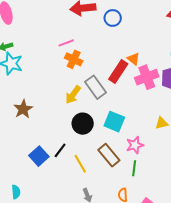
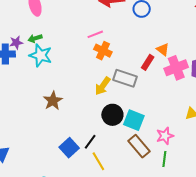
red rectangle: (118, 72) -> (148, 62), size x0.7
gray rectangle: (96, 87) -> (125, 78), turned -35
cyan square: (114, 122) -> (134, 120), moved
yellow line: (80, 164) -> (98, 161), moved

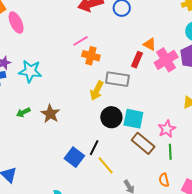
green arrow: (35, 38) -> (23, 112), moved

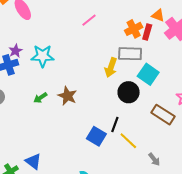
orange cross: (91, 56) -> (134, 29), moved, turned -36
cyan square: (133, 119) -> (148, 74), moved, turned 30

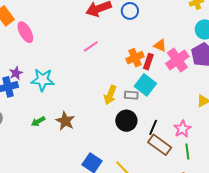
gray rectangle: (130, 54) -> (131, 95), moved, size x0.6
cyan square: (148, 74) -> (145, 85), moved
black line: (115, 124) -> (153, 127), moved

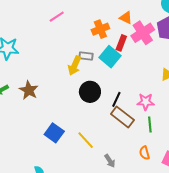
red rectangle: (148, 62) -> (121, 43), moved
gray rectangle: (131, 95) -> (86, 56), moved
pink star: (182, 129) -> (146, 102), turned 30

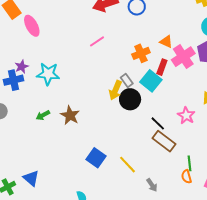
gray rectangle: (86, 56) -> (127, 80), turned 48
black circle: (90, 92) -> (130, 99), moved
black line: (116, 99) -> (158, 123), turned -70
pink star: (146, 102) -> (186, 115), moved, turned 30
green line: (150, 125) -> (190, 163), moved

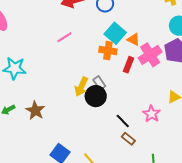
orange cross: (141, 53) -> (108, 51), turned 30
gray rectangle: (127, 80) -> (99, 83), moved
cyan square: (151, 81) -> (115, 33), moved
brown rectangle: (164, 141) -> (128, 139), size x0.6

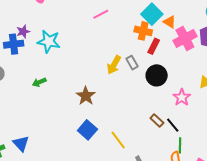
red rectangle: (128, 65) -> (154, 46), moved
black circle: (96, 96) -> (157, 75), moved
brown star: (35, 111) -> (86, 96), moved
black line: (123, 121) -> (173, 125), moved

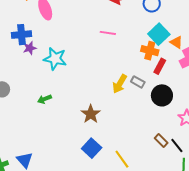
pink line: (101, 14) -> (108, 33), turned 35
blue cross: (14, 44) -> (22, 35), moved
gray rectangle: (132, 63) -> (138, 82), turned -32

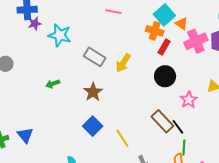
gray rectangle: (138, 82) -> (95, 57), moved, size x1.5
green arrow: (45, 99) -> (53, 84), moved
brown rectangle: (161, 141) -> (162, 121), size x1.6

